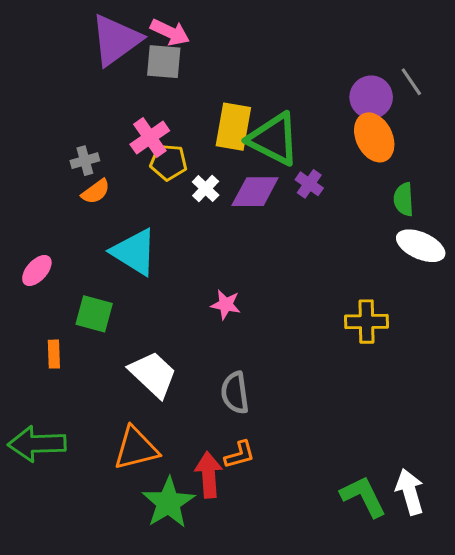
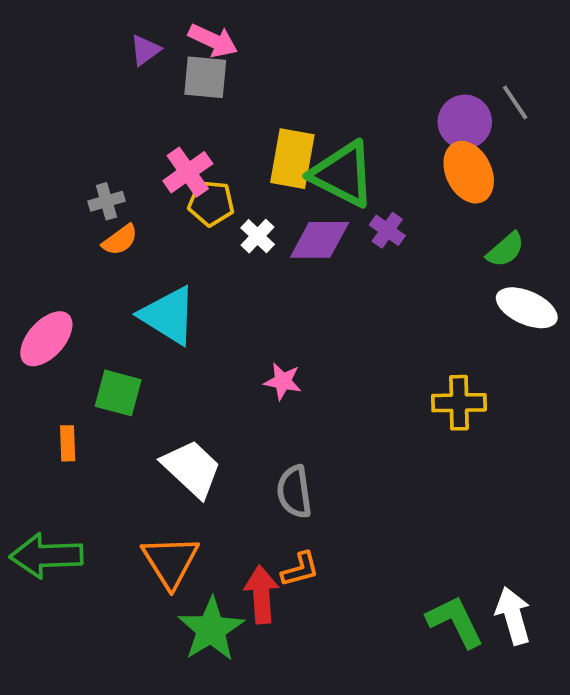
purple triangle: (116, 40) -> (145, 50), size x0.5
green semicircle: (404, 199) -> (505, 250), turned -128
pink ellipse: (37, 271) -> (46, 339), size x1.4
orange triangle: (136, 448) -> (170, 561), turned -48

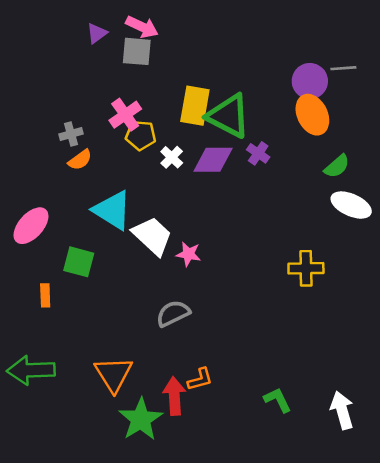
gray line: (515, 102) -> (343, 68), turned -60
white trapezoid: (192, 469) -> (152, 236), moved
gray semicircle: (294, 492) -> (173, 313), moved, turned 72
green L-shape: (455, 622) -> (278, 400), moved, size x0.7

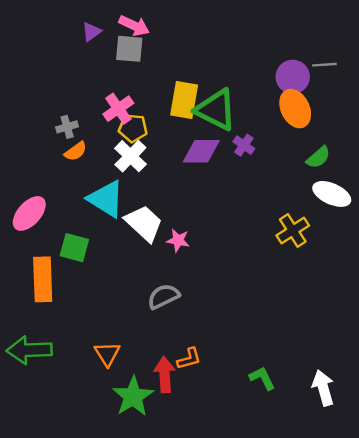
white cross: (172, 157) -> (130, 156), moved, size x1.5
yellow cross: (306, 268) -> (293, 231), moved, turned -32
orange rectangle: (45, 295) -> (43, 279), size x2.0
orange triangle: (114, 374) -> (107, 354), size x0.7

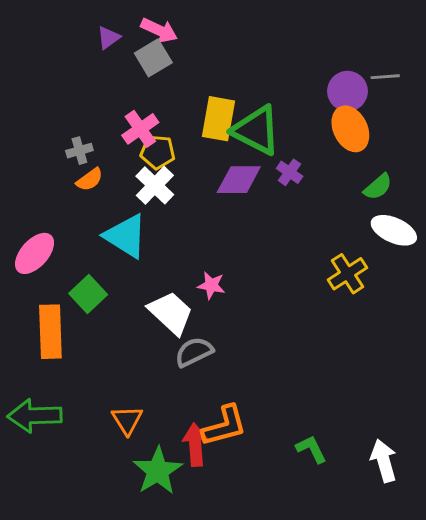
gray square: (129, 49) -> (153, 58), turned -36
white trapezoid: (144, 223) -> (171, 313), moved
green square: (74, 248) -> (88, 294), turned 32
orange L-shape: (189, 359) -> (224, 426), size x1.6

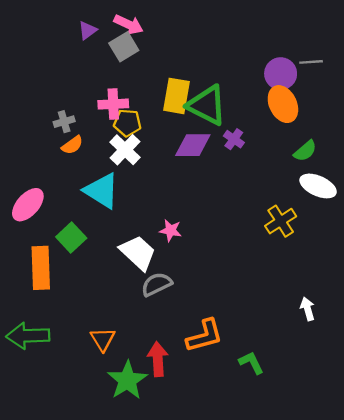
pink cross: (140, 129) -> (113, 104), turned 32
orange L-shape: (224, 426) -> (205, 336), moved
white arrow: (384, 461) -> (308, 309), moved, size x0.7

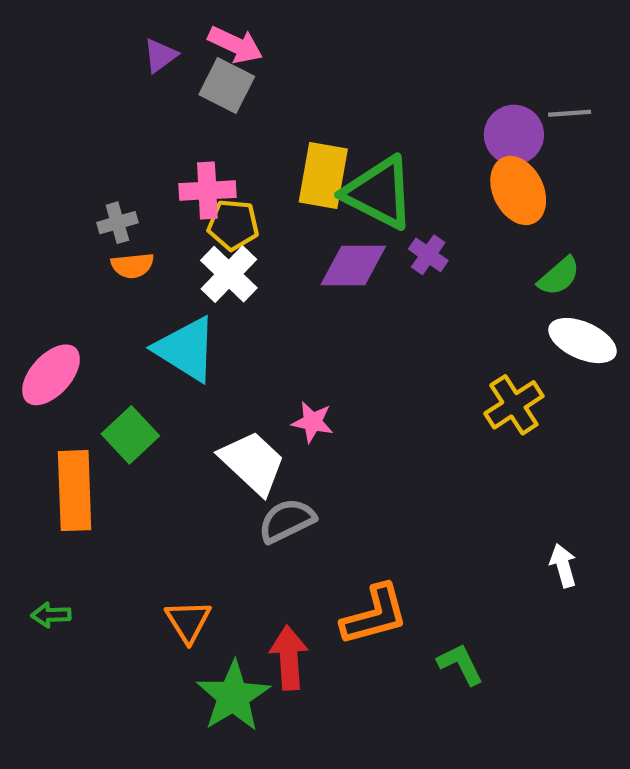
gray square: (124, 47) -> (227, 85), turned -32
orange semicircle: (72, 145) -> (132, 266), turned 30
green arrow: (28, 336) -> (51, 615), size x0.5

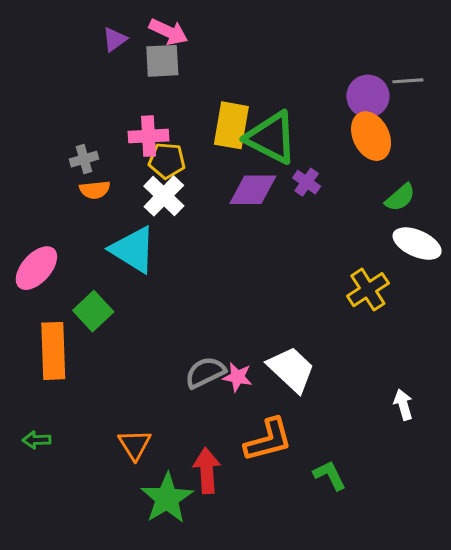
gray square: (227, 85) -> (162, 61), turned -30
pink star: (312, 422) -> (238, 377), moved
white trapezoid: (252, 463) -> (291, 369), moved

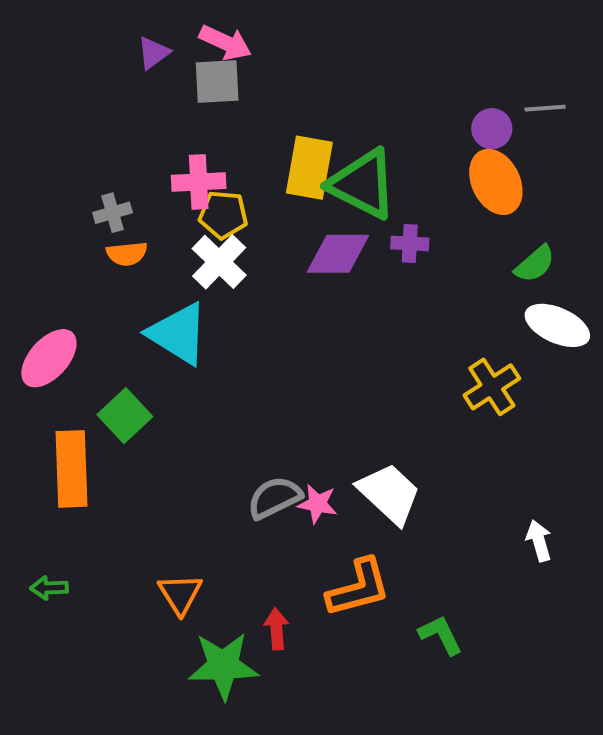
purple circle: (368, 96) -> (492, 129), size x0.7
purple cross: (307, 182) -> (410, 243), turned -32
red arrow: (207, 471) -> (277, 629), size x0.7
green star: (167, 498) -> (223, 666), turned 30

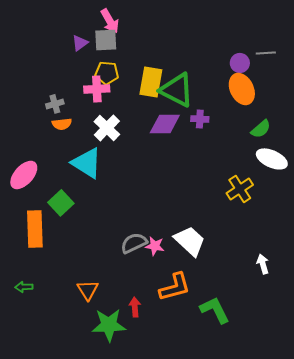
pink arrow: (225, 43) -> (110, 21), turned 35
purple triangle: (154, 53) -> (80, 43), moved
yellow pentagon: (223, 215) -> (107, 73), moved
green L-shape: (441, 635) -> (215, 310), size x1.4

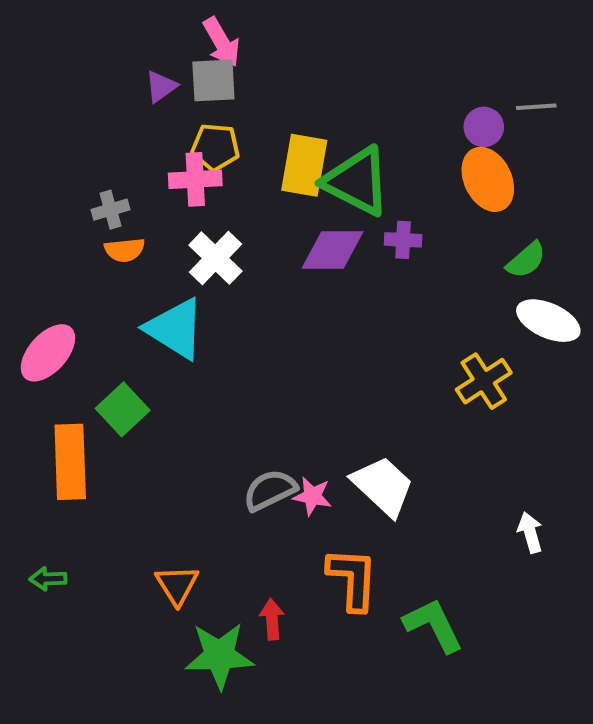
orange L-shape: (175, 287) -> (353, 579), turned -72

